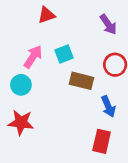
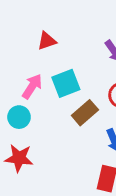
cyan square: (64, 54) -> (66, 83), size x1.4
brown rectangle: (81, 81) -> (85, 113), turned -55

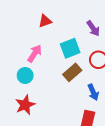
cyan square: (66, 83) -> (70, 48), moved
red star: (19, 158) -> (25, 105), turned -30

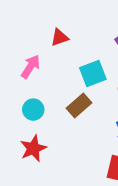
pink arrow: (35, 54) -> (30, 67), moved
brown rectangle: (72, 72) -> (79, 105), moved

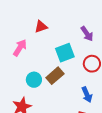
cyan circle: (33, 110) -> (34, 80), moved

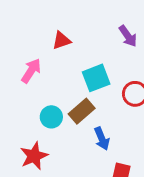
purple arrow: (87, 34) -> (128, 36), moved
blue arrow: (87, 95) -> (102, 139), moved

